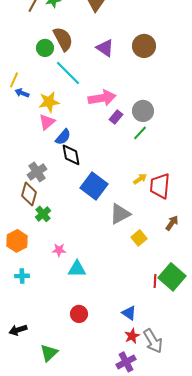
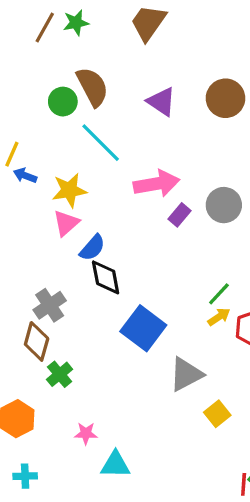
green line: (140, 133) -> (219, 294), moved

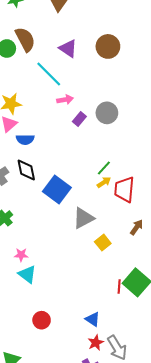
cyan line: (101, 143) -> (49, 74), moved
pink arrow: (156, 184) -> (65, 100), size x0.6
blue semicircle: (92, 248) -> (25, 139), turned 48
black diamond: (106, 277) -> (26, 170), moved
cyan triangle: (115, 465) -> (27, 274), moved, turned 36

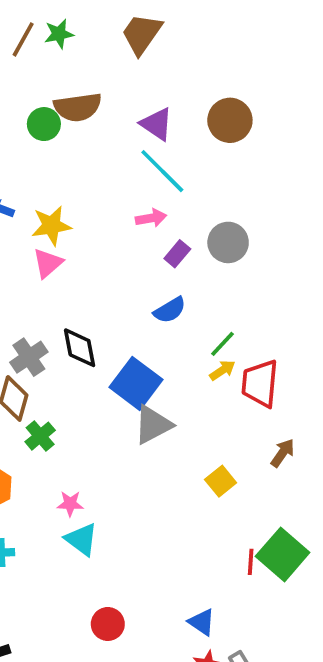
brown semicircle: (25, 39) -> (78, 107), turned 110
cyan line: (49, 74) -> (162, 171), moved
blue semicircle: (25, 139) -> (170, 310), moved, turned -30
gray triangle: (83, 218) -> (153, 425), moved

